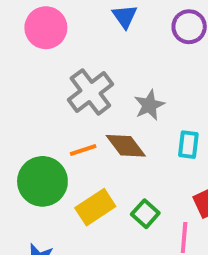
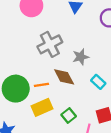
cyan rectangle: (188, 145) -> (98, 82), turned -64
orange line: (83, 150) -> (41, 85), moved

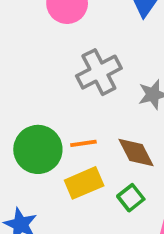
brown diamond: (64, 77) -> (136, 153), moved

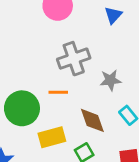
orange line: (83, 143) -> (58, 92), moved

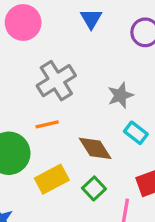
gray star: (110, 80) -> (120, 95), moved

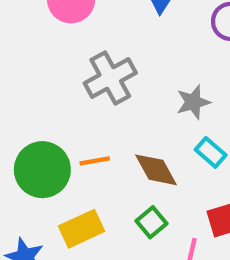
orange line: (47, 124) -> (95, 161), moved
yellow rectangle: (52, 179) -> (82, 229), moved

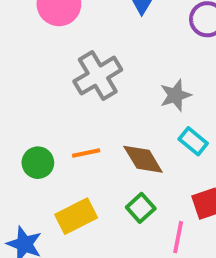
green circle: (42, 170) -> (38, 163), size x0.6

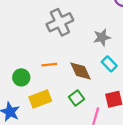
green circle: (38, 163) -> (21, 77), moved

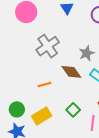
brown diamond: (81, 71) -> (71, 72), moved
green circle: (21, 77) -> (17, 109), moved

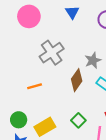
brown diamond: (71, 72) -> (77, 80), turned 70
orange line: (45, 85) -> (35, 86), moved

